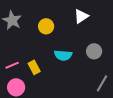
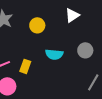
yellow rectangle: (34, 67) -> (25, 66), turned 48

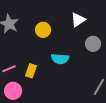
gray circle: (85, 50) -> (93, 44), moved

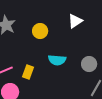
gray circle: (93, 44) -> (89, 64), moved

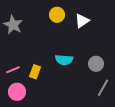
yellow circle: (40, 31) -> (57, 15), moved

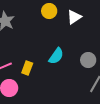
cyan semicircle: (64, 60) -> (56, 56), turned -60

